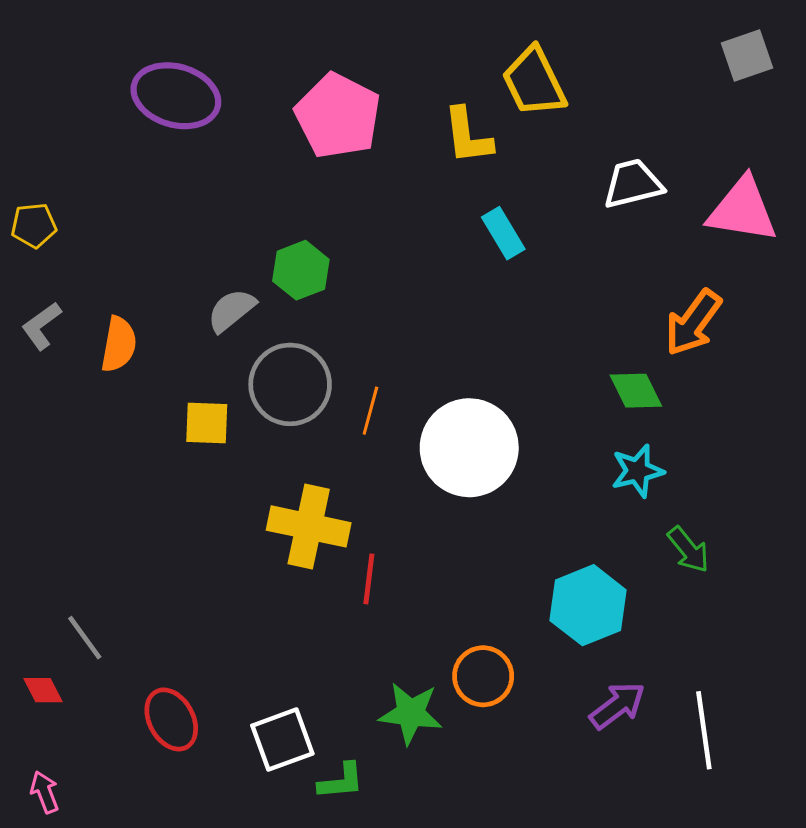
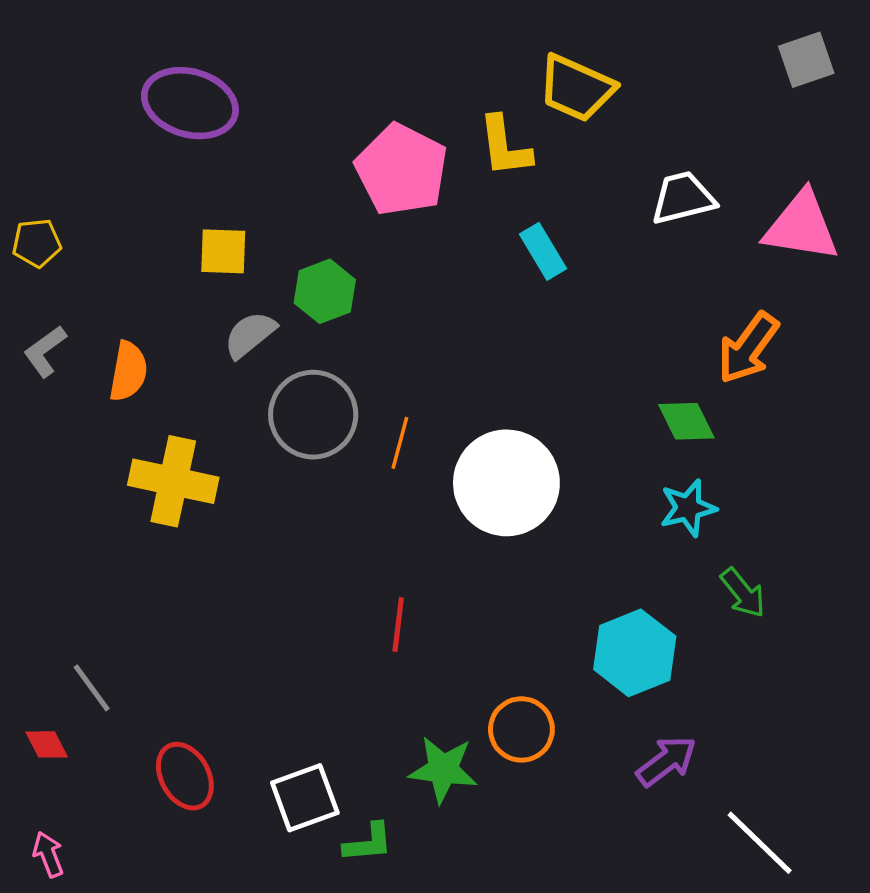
yellow trapezoid: (534, 82) -> (576, 88), turned -40
pink pentagon: (338, 116) -> (401, 170), moved
yellow square: (207, 423) -> (223, 251), moved
yellow cross: (309, 526) -> (173, 481), moved
white line: (704, 730) -> (760, 843), moved, turned -38

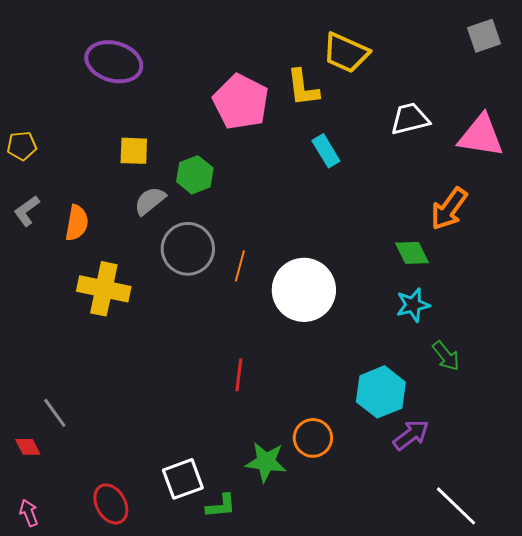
purple arrow: (666, 761) -> (411, 435), moved
red ellipse: (185, 776) -> (111, 504), moved

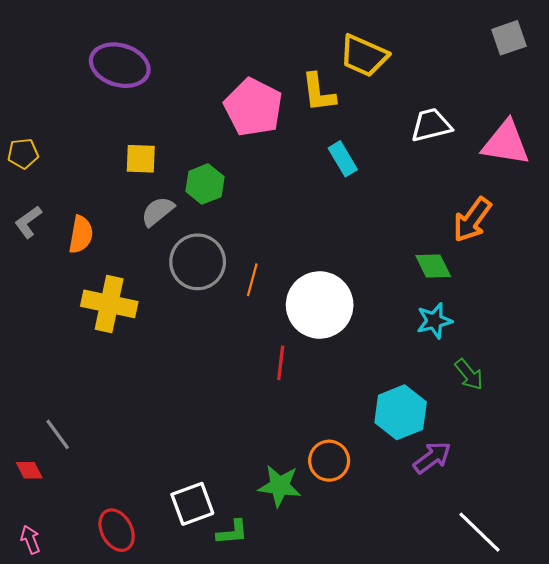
red line: (239, 375) -> (281, 363), moved

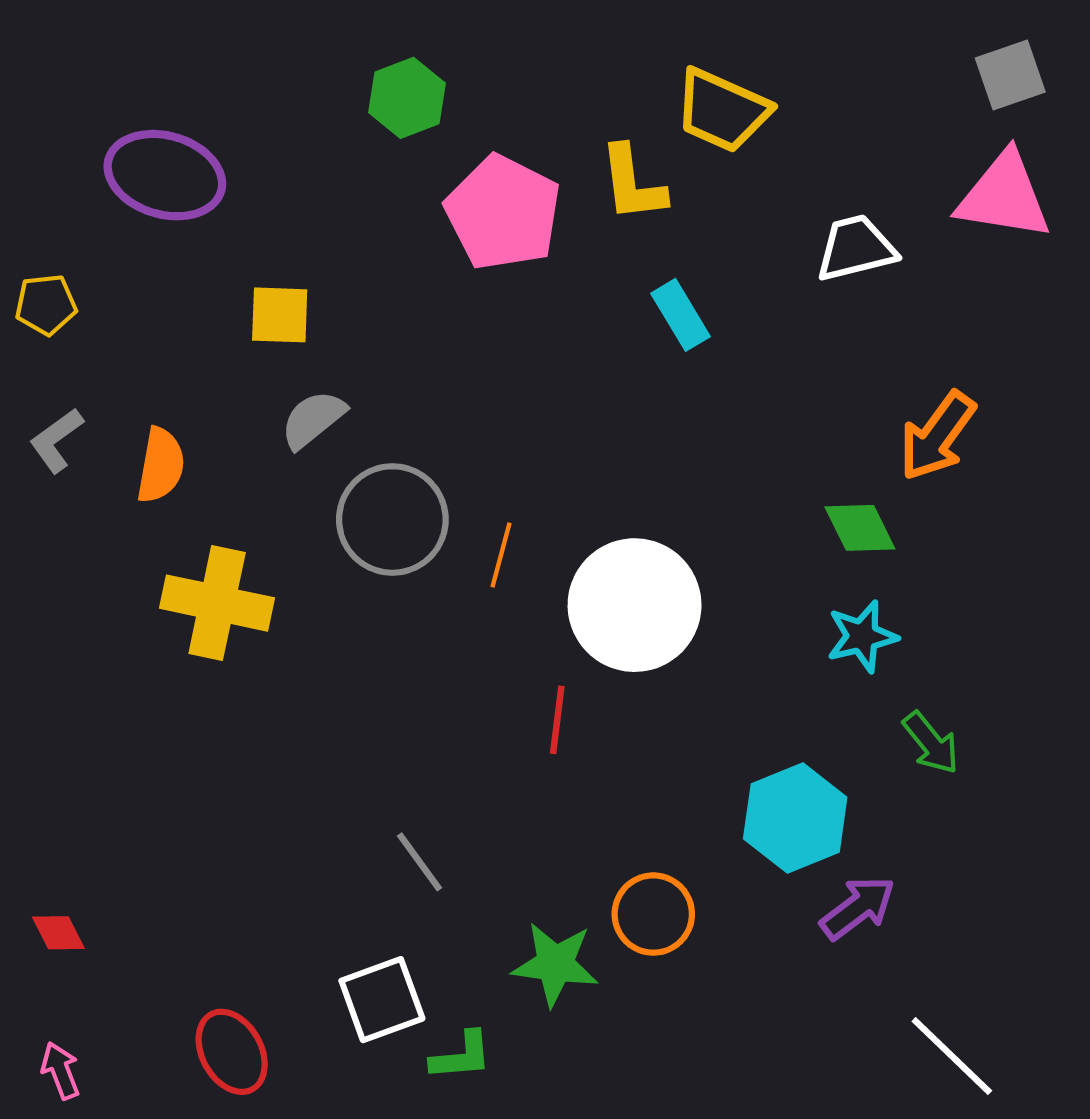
purple ellipse: (120, 65) -> (165, 175), moved
pink triangle: (506, 143) -> (1004, 196), moved
green hexagon: (205, 184) -> (407, 98), moved
gray line: (58, 434) -> (420, 862), moved

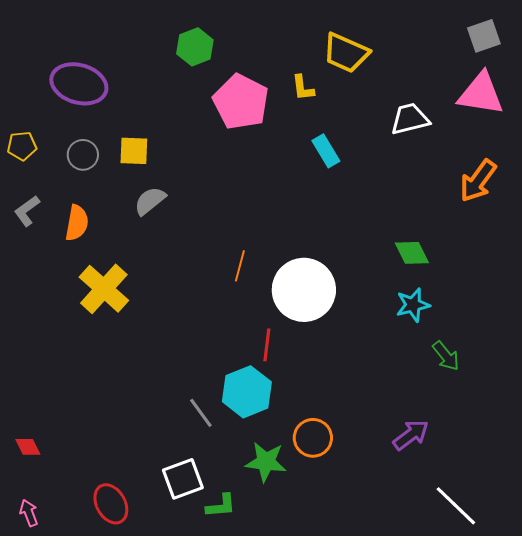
yellow L-shape: (632, 183) -> (303, 88), size x0.7
orange arrow: (937, 436) -> (478, 181), moved
gray circle: (392, 520) -> (83, 155), moved, size x0.6
yellow cross: (217, 603) -> (104, 289), turned 30
cyan hexagon: (795, 818) -> (247, 392), moved

